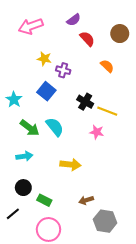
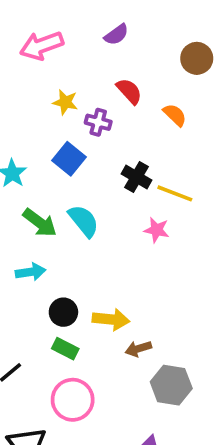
red semicircle: (87, 39) -> (129, 91), moved
yellow arrow: (70, 165) -> (111, 319), moved
black circle: (23, 188) -> (63, 312), moved

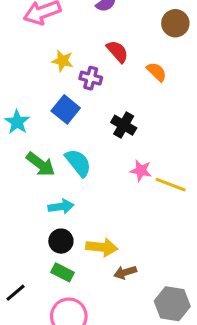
yellow line: (175, 193) -> (171, 185), moved
cyan arrow: (31, 272) -> (61, 207), moved
gray hexagon: (171, 385) -> (172, 304), moved

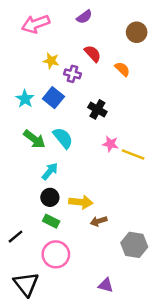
cyan star: (17, 122) -> (25, 99), moved
cyan arrow: (61, 207) -> (50, 171), turned -42

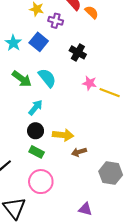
orange semicircle: (122, 69) -> (92, 12), moved

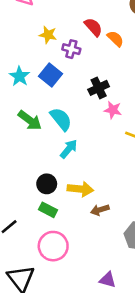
black cross: (78, 52) -> (99, 88), turned 35
pink star: (89, 83) -> (113, 110), moved
cyan arrow: (36, 107) -> (69, 149), moved

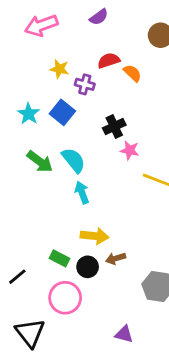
red semicircle: (93, 27) -> (109, 60), turned -66
cyan arrow: (69, 149) -> (82, 192), turned -60
black circle: (47, 184) -> (88, 267), moved

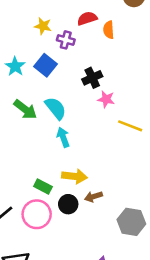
orange semicircle: (132, 73) -> (109, 30), turned -138
green rectangle: (59, 258) -> (43, 186), moved
pink circle: (65, 298) -> (37, 214), moved

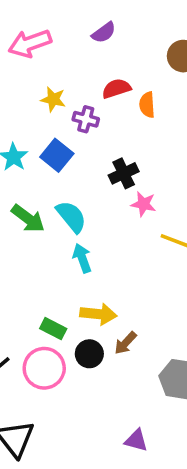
brown arrow: (93, 197) -> (125, 343), turned -30

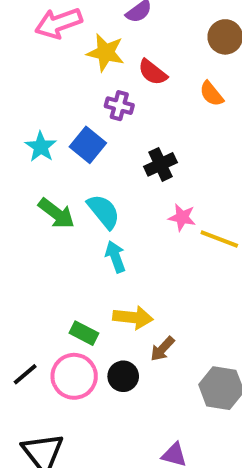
red semicircle: (116, 89) -> (153, 72), turned -124
yellow star: (53, 99) -> (106, 53), moved, size x1.4
orange semicircle: (147, 105) -> (211, 94), moved, turned -35
pink star: (143, 204) -> (182, 217), moved
black circle: (89, 354) -> (123, 376), moved

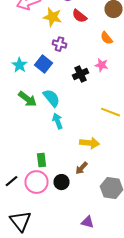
red semicircle: (153, 72) -> (80, 16), moved
pink star: (182, 217) -> (102, 65), moved
yellow arrow: (133, 317) -> (90, 143), moved
green rectangle: (84, 333) -> (42, 160), turned 56

